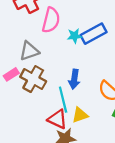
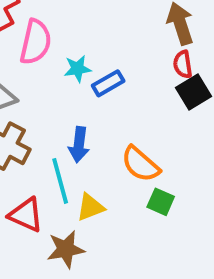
blue rectangle: (94, 34) -> (108, 83), moved, size x0.7
red triangle: (57, 119) -> (26, 215), moved

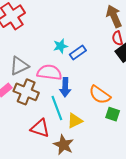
pink semicircle: (36, 42) -> (49, 72), moved, turned -90
brown star: (66, 249) -> (64, 145), turned -30

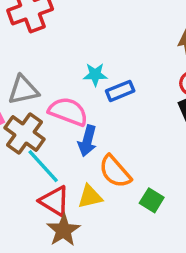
orange semicircle: (100, 95) -> (115, 172), moved
cyan line: (57, 108) -> (43, 166), moved, turned -35
red triangle: (40, 128) -> (55, 201), moved

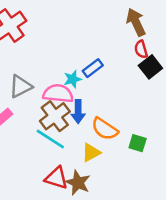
cyan star: (95, 75) -> (73, 79), moved
brown cross: (25, 134) -> (55, 116), moved, turned 32
red triangle: (55, 201) -> (56, 178), moved

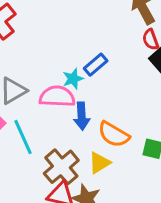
brown cross: (55, 116) -> (61, 167), moved
cyan line: (50, 139) -> (23, 137), moved, turned 36

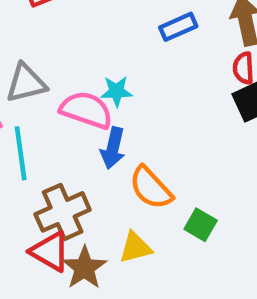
blue rectangle: (96, 65) -> (178, 27), moved
yellow triangle: (99, 163) -> (135, 248), moved

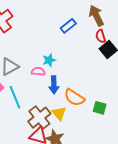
pink semicircle: (86, 110) -> (38, 71), size x0.6
yellow triangle: (135, 248) -> (59, 113), moved, turned -42

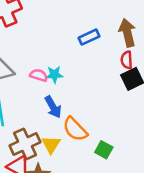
pink semicircle: (38, 71) -> (39, 75), moved
blue arrow: (54, 85) -> (53, 107), turned -42

